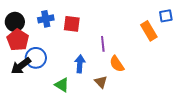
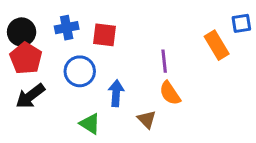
purple line: (103, 44) -> (164, 61), moved
blue circle: (36, 58) -> (80, 71), moved

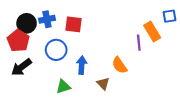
black circle: (22, 32) -> (27, 23), moved
purple line: (164, 61) -> (139, 43), moved
green triangle: (90, 124) -> (63, 87), turned -49

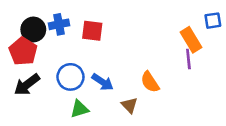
purple line: (139, 43) -> (188, 59), moved
blue circle: (56, 50) -> (70, 77), moved
blue arrow: (82, 65) -> (103, 82), turned 120

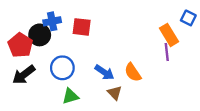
blue square: (213, 21) -> (188, 18), turned 35
black circle: (33, 29) -> (40, 35), moved
blue arrow: (103, 82) -> (104, 72), moved

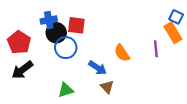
black circle: (40, 35) -> (56, 33), moved
orange rectangle: (169, 35) -> (173, 33), moved
blue circle: (62, 68) -> (66, 48), moved
orange semicircle: (133, 72) -> (122, 53), moved

